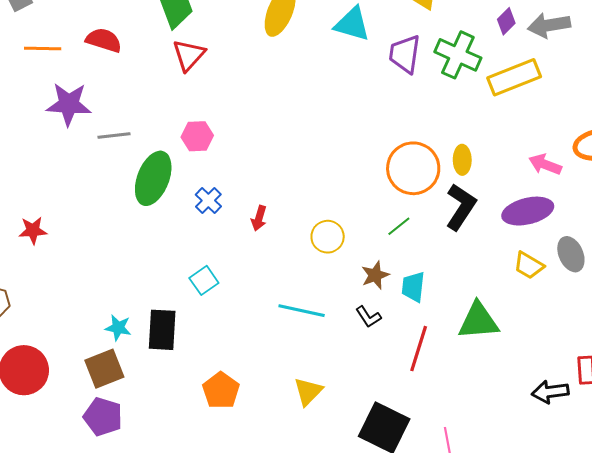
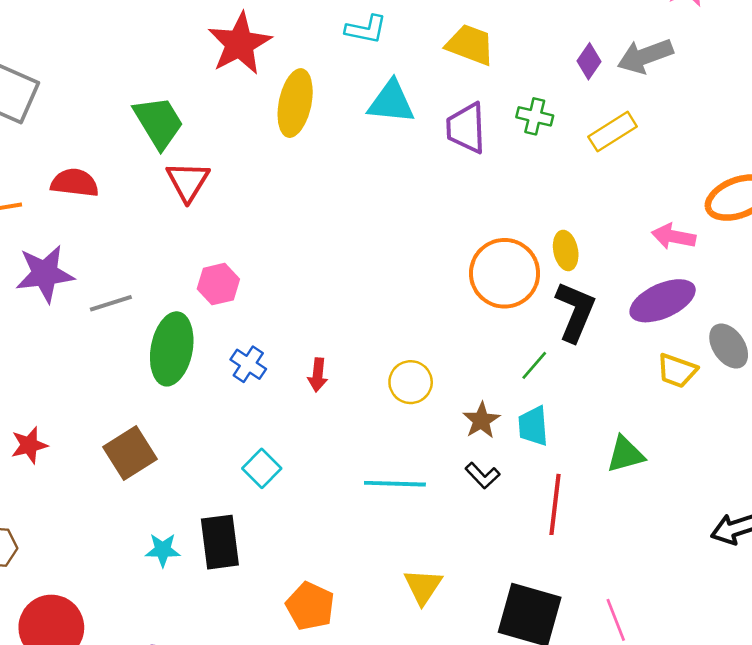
green cross: (458, 55) -> (535, 116), size x0.6
yellow rectangle: (514, 77) -> (613, 132), size x0.7
green line: (399, 226) -> (534, 365), moved
green triangle: (478, 321) -> (625, 454), size x0.7
brown square: (104, 369) -> (130, 453), moved

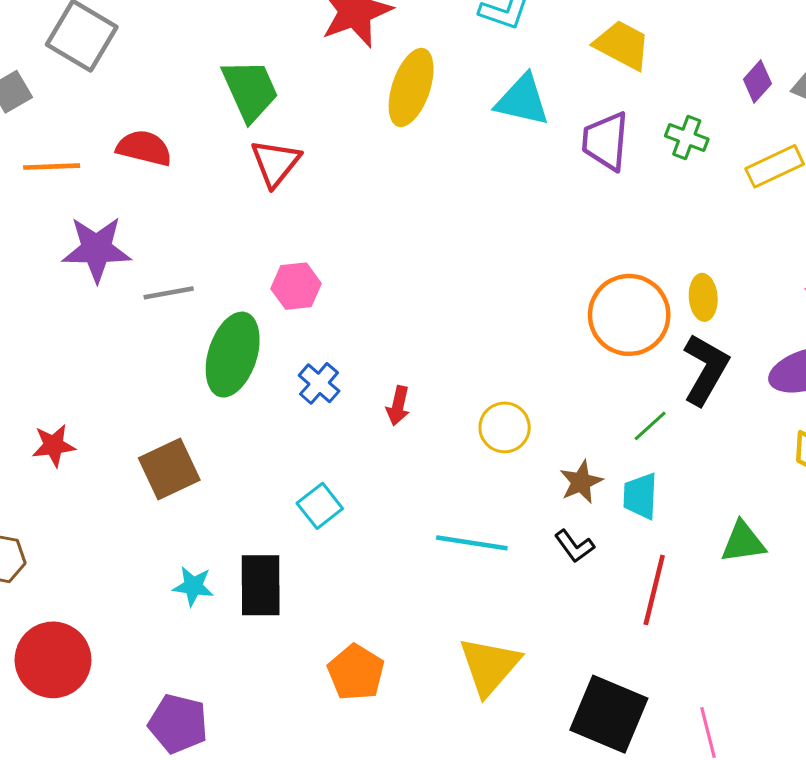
yellow triangle: (423, 586) -> (489, 666), size x1.4

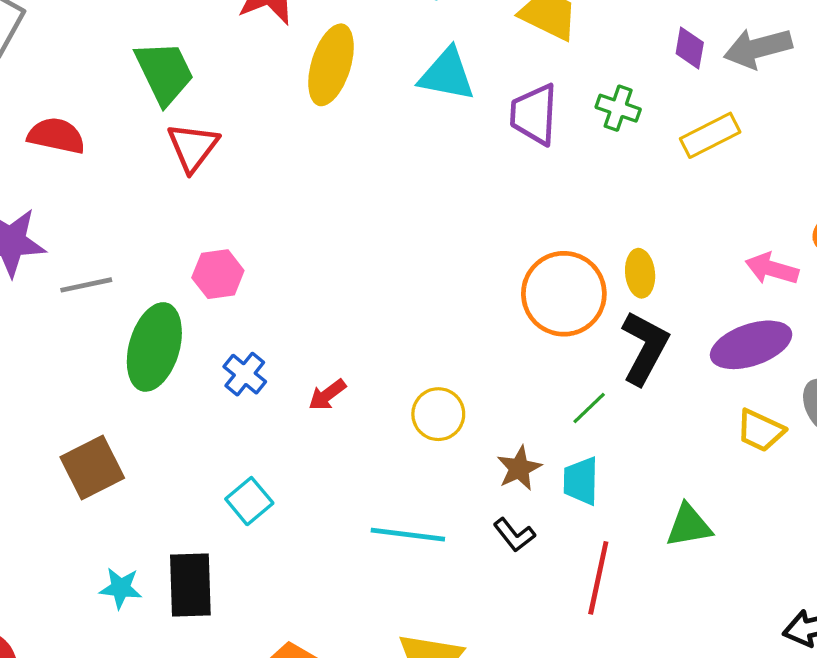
purple diamond: (757, 82) -> (690, 48), turned -30
red arrow: (398, 406) -> (327, 395), turned 42

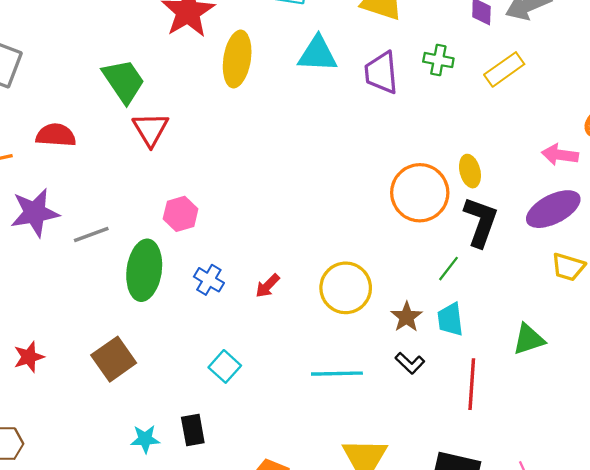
yellow circle: (438, 414) -> (346, 288), size x1.4
black rectangle: (190, 585) -> (193, 430), size x0.7

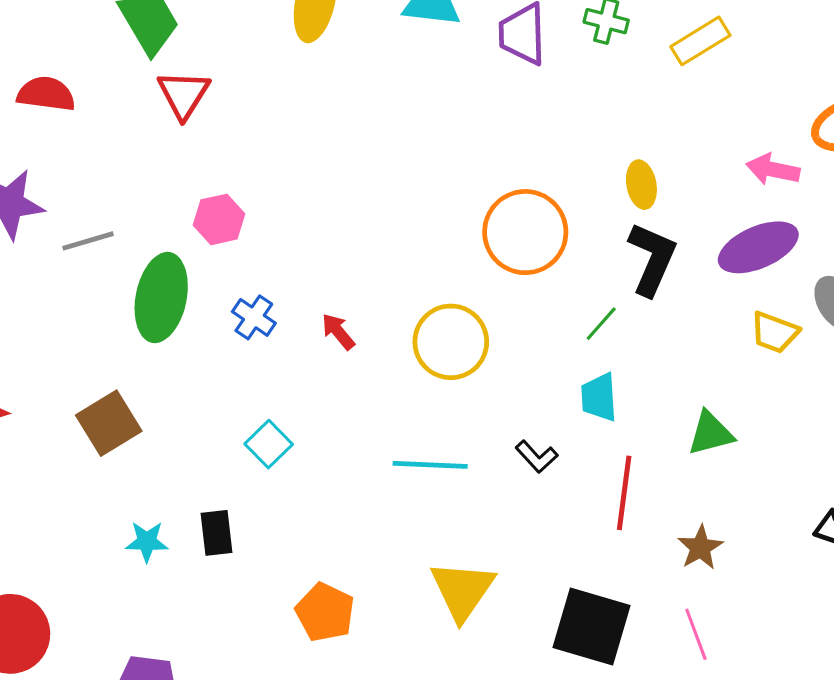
orange circle: (420, 193) -> (525, 232), moved
red arrow: (268, 286) -> (338, 332), turned 92
brown star: (407, 317) -> (700, 548), moved

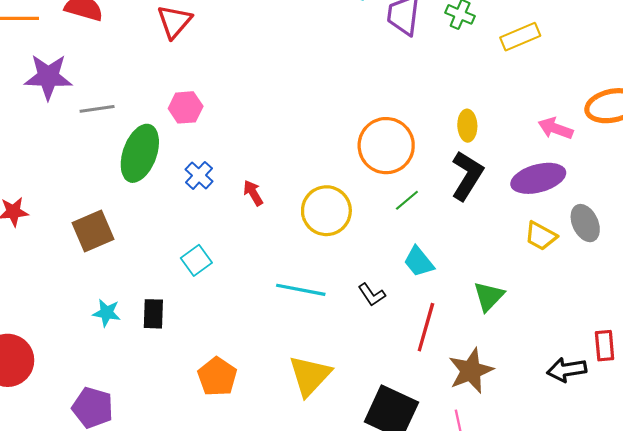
green line: (601, 324) -> (407, 200), moved
cyan trapezoid: (599, 397) -> (419, 262), turned -44
green triangle: (711, 433) -> (489, 296), turned -40
brown star: (700, 548) -> (471, 371), size x1.5

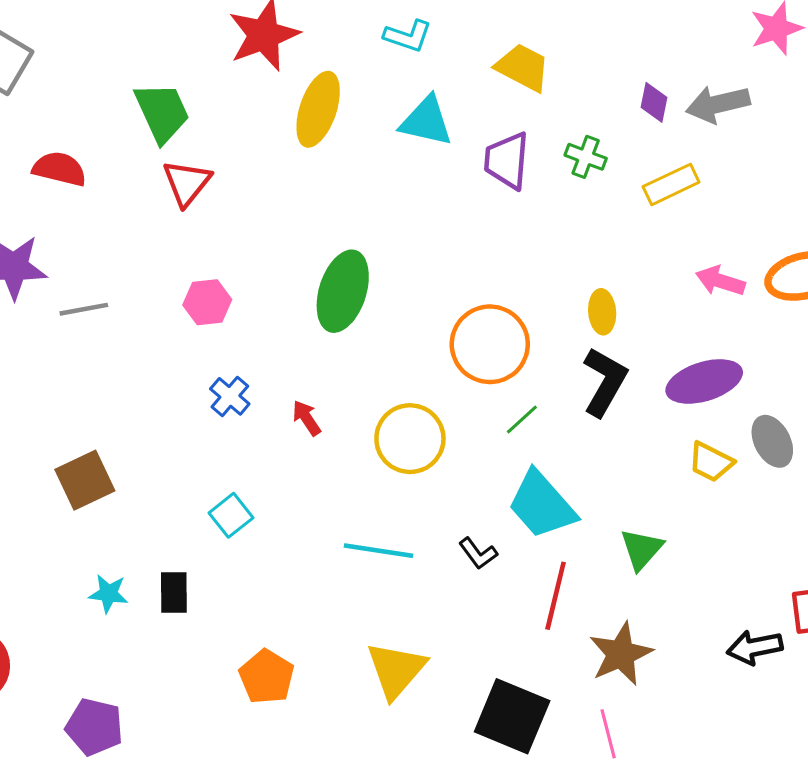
pink arrow: (555, 128) -> (720, 281), moved
green ellipse: (140, 153) -> (343, 291), moved
cyan trapezoid: (419, 262) -> (542, 505), size x1.6

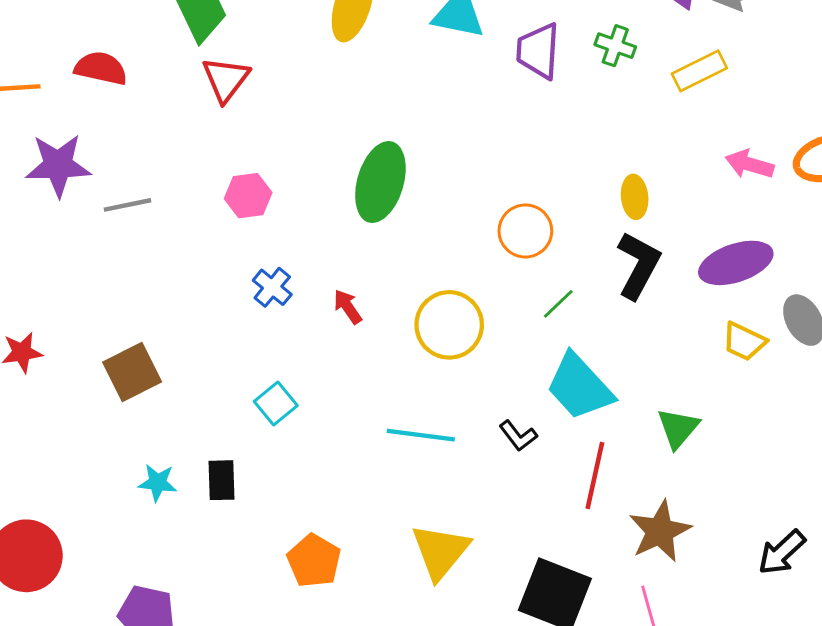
orange circle: (490, 344) -> (525, 231), size x0.7
black arrow: (755, 647) -> (782, 552), moved, turned -30

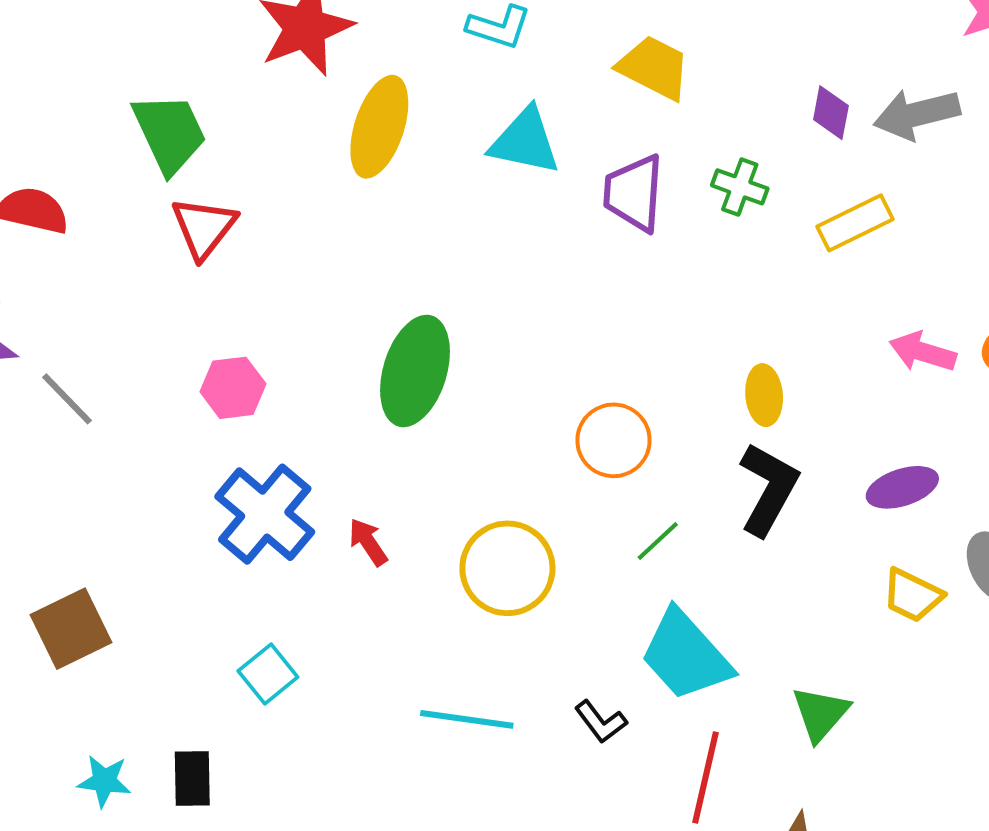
gray line: (128, 205) -> (67, 399), turned 57
purple ellipse: (736, 263) -> (902, 487), size x0.7
blue cross: (272, 287) -> (265, 514), size x1.8

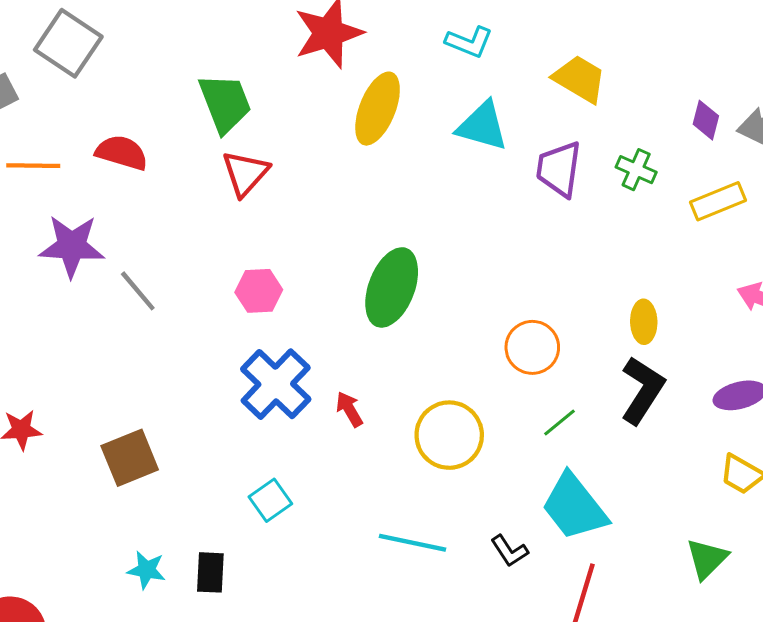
green triangle: (820, 714) -> (707, 559), moved

